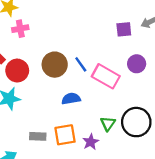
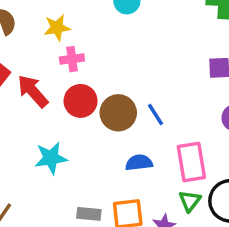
red circle: (17, 71) -> (81, 101), moved
pink rectangle: (106, 76) -> (191, 162), moved, turned 48

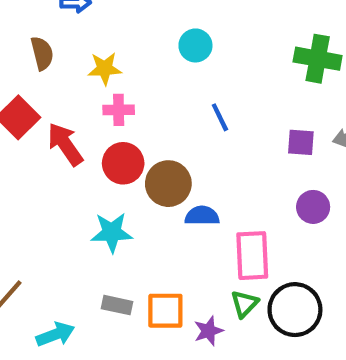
blue line: (155, 115) -> (220, 117), moved
cyan star: (51, 158) -> (112, 232), moved
blue semicircle: (139, 163) -> (202, 216), moved

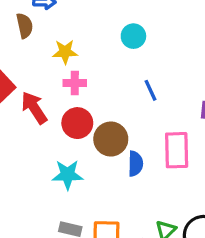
brown semicircle: (42, 53) -> (25, 26), moved
blue semicircle: (202, 216) -> (135, 164), turned 90
pink rectangle: (252, 256) -> (177, 150), moved

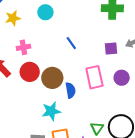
cyan circle: (133, 36) -> (45, 12), moved
yellow star: (65, 52) -> (13, 18), moved
cyan star: (68, 175) -> (51, 111), moved

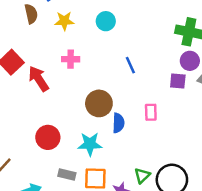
red circle: (30, 72) -> (48, 137), moved
pink rectangle: (94, 77) -> (151, 112), size x0.6
purple circle: (122, 78) -> (190, 61), moved

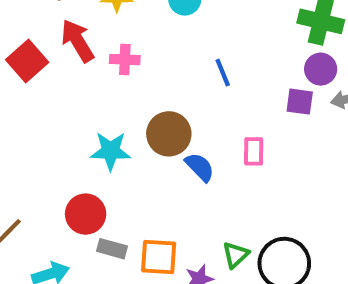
red arrow: (39, 79) -> (78, 41), moved
blue semicircle: (118, 123) -> (200, 167), turned -48
red circle: (48, 137) -> (86, 214), moved
cyan star: (90, 144) -> (111, 151), moved

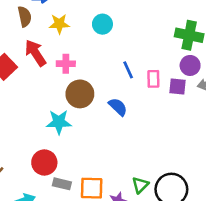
brown circle: (169, 134) -> (80, 94), moved
pink rectangle: (254, 151) -> (153, 79), moved
blue semicircle: (200, 167) -> (118, 107), moved

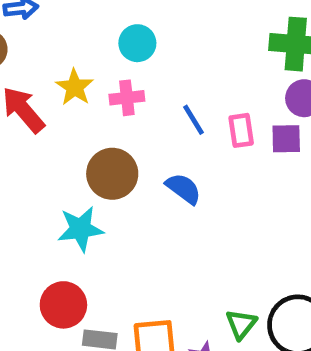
yellow star: (59, 24) -> (75, 87), moved, turned -30
pink cross: (66, 64) -> (127, 98), moved

